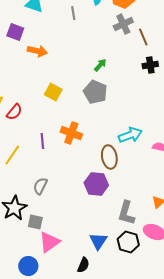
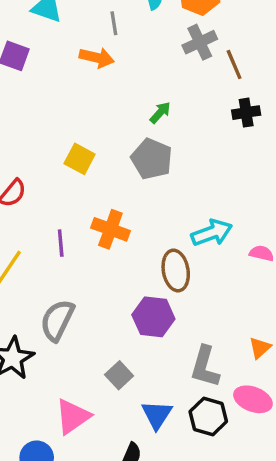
orange arrow: (37, 51) -> (97, 58), moved
gray semicircle: (40, 186) -> (57, 320), size x1.4
gray square: (35, 222) -> (119, 375), moved, turned 35

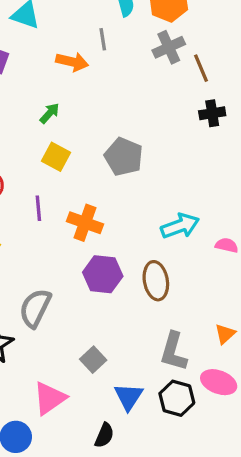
gray line: (114, 23) -> (103, 39), moved
green arrow: (160, 113) -> (50, 113), moved
purple line: (61, 243) -> (38, 208), moved
brown ellipse: (176, 271) -> (156, 281), moved
purple hexagon: (153, 317) -> (103, 274), moved

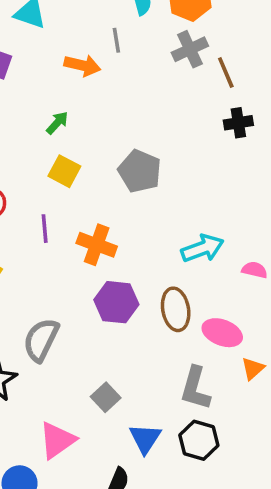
pink ellipse: (219, 382) -> (222, 333), moved

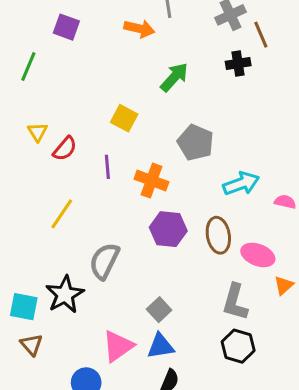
green arrow: (57, 123) -> (174, 77), moved, size x1.5
black cross: (238, 123) -> (238, 64), moved
gray pentagon: (140, 171) -> (196, 143), moved
blue triangle: (145, 438) -> (161, 346), moved, turned 48

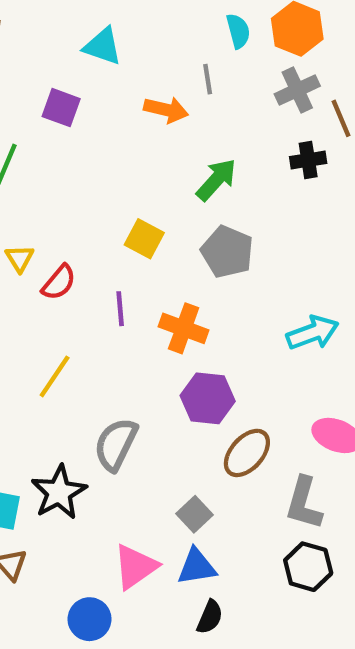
gray pentagon: (196, 143) -> (227, 252), moved
brown ellipse: (218, 235) -> (247, 453), moved, turned 52

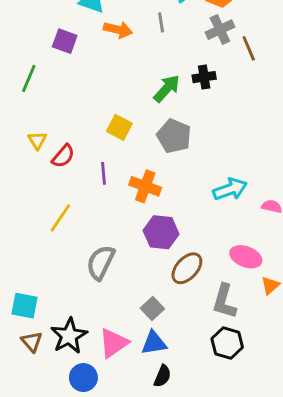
orange arrow: (166, 110) -> (118, 30), moved
black cross: (308, 160) -> (204, 77), moved
black star: (59, 492) -> (69, 336), moved

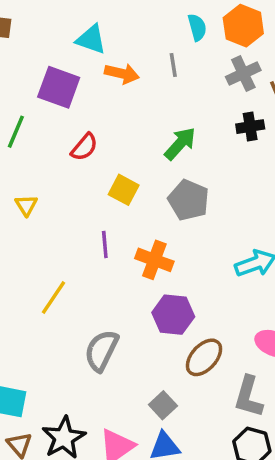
purple square: (65, 41) -> (59, 87), size x1.4
black cross: (204, 77) -> (250, 127), moved
red semicircle: (63, 156) -> (84, 147), moved

